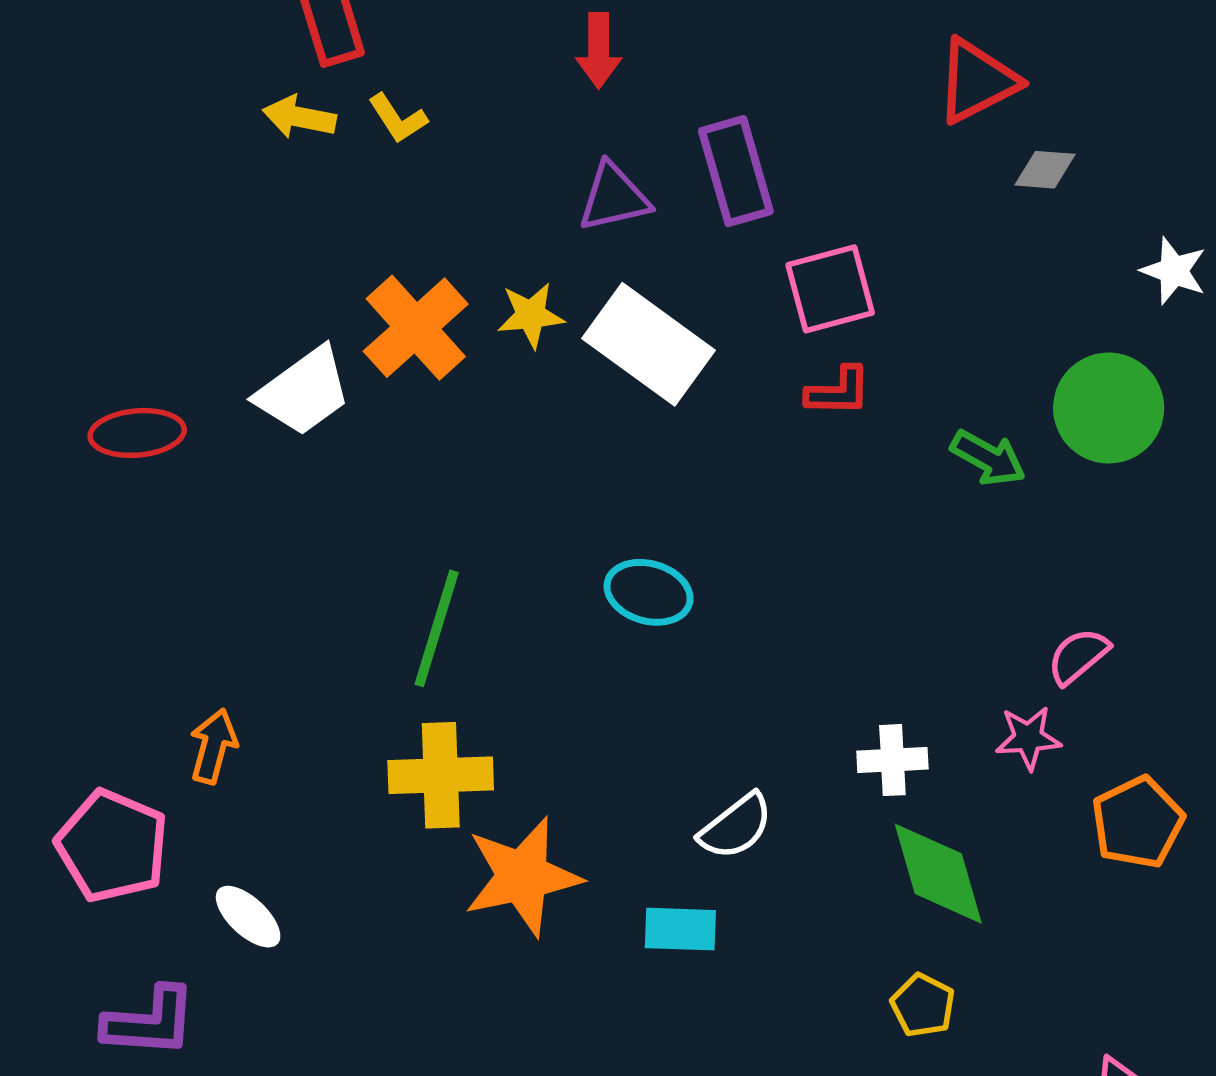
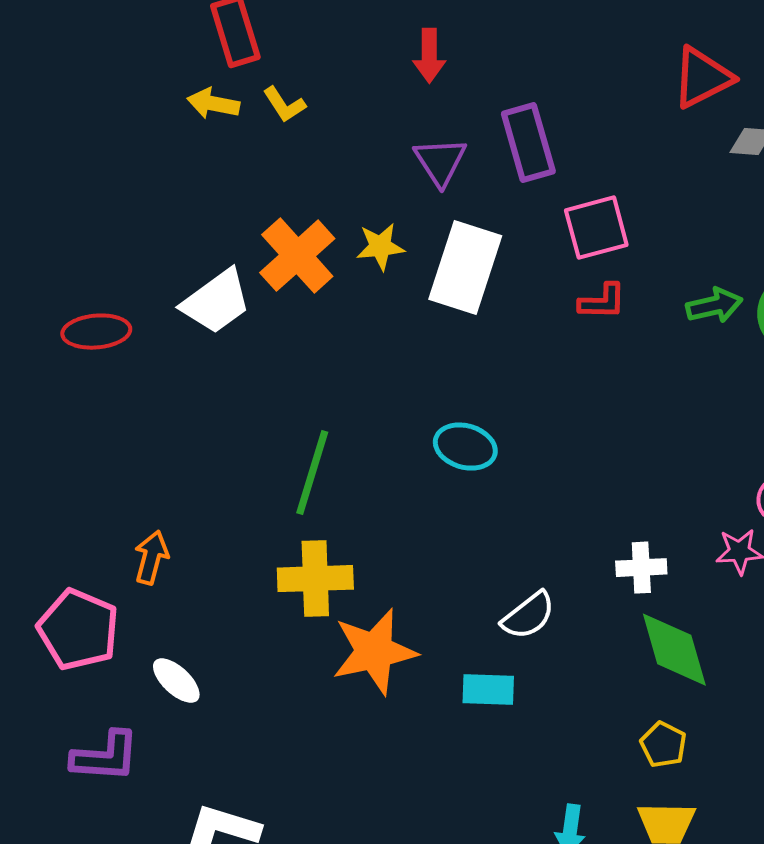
purple triangle: (614, 197) -> (440, 162), turned -50
white rectangle: (649, 344) -> (465, 268), turned 72
green arrow: (988, 458) -> (714, 306), moved, turned -42

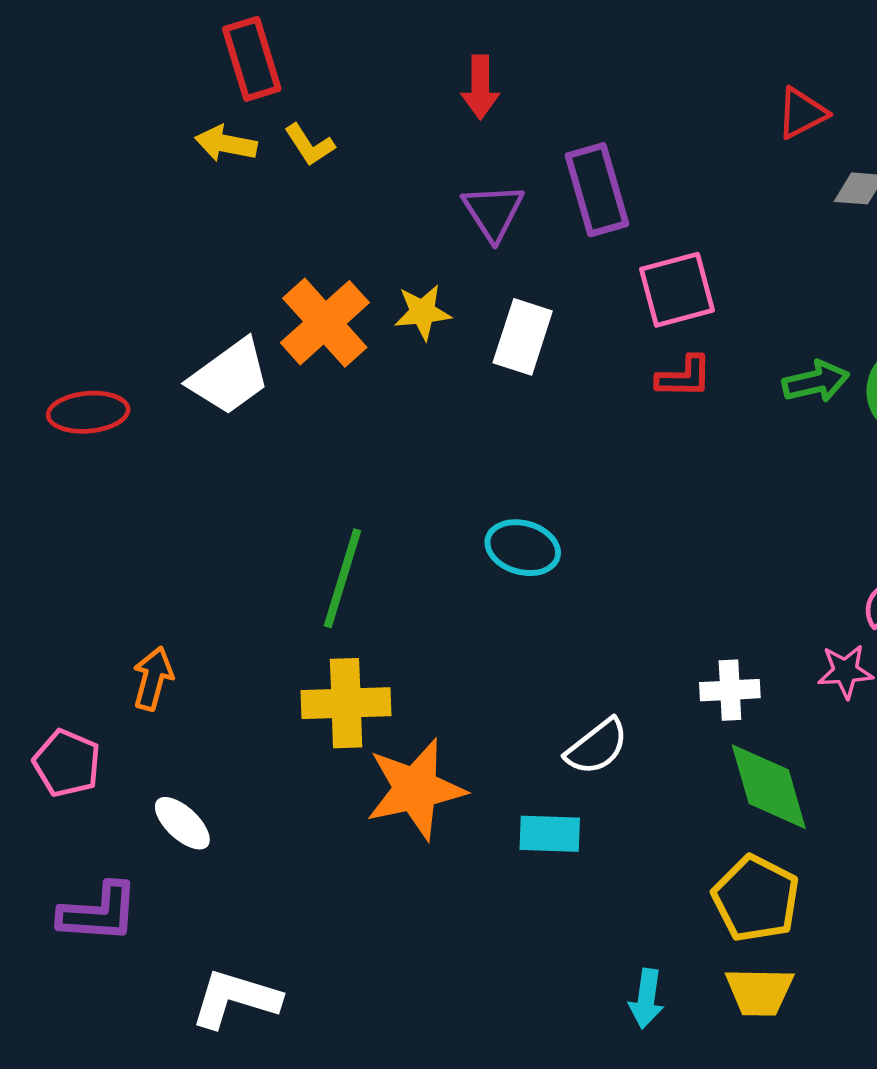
red triangle: (702, 78) -> (802, 113), size x0.7
white rectangle: (465, 268) -> (523, 337), size x0.7
pink pentagon: (78, 630) -> (67, 763), size x0.7
yellow pentagon: (663, 745) -> (756, 899), size x1.6

